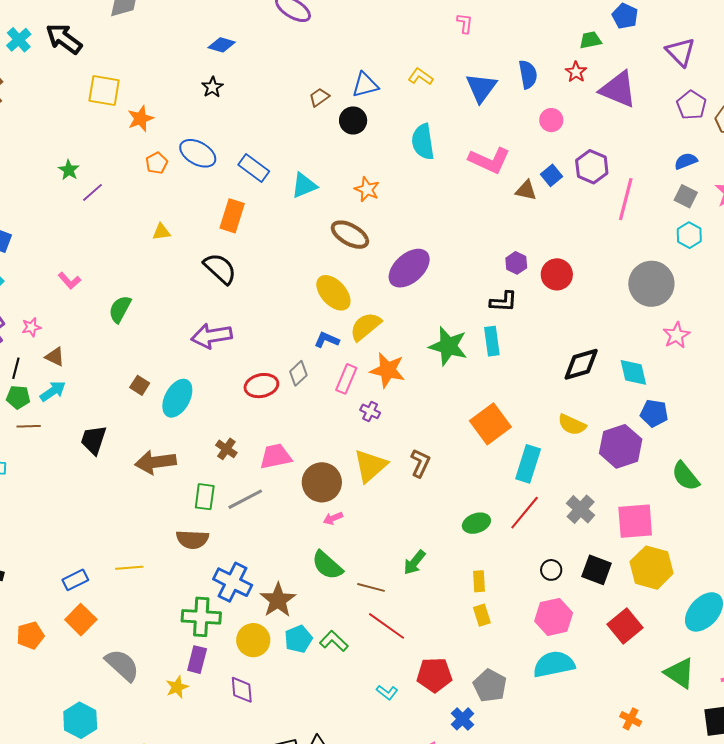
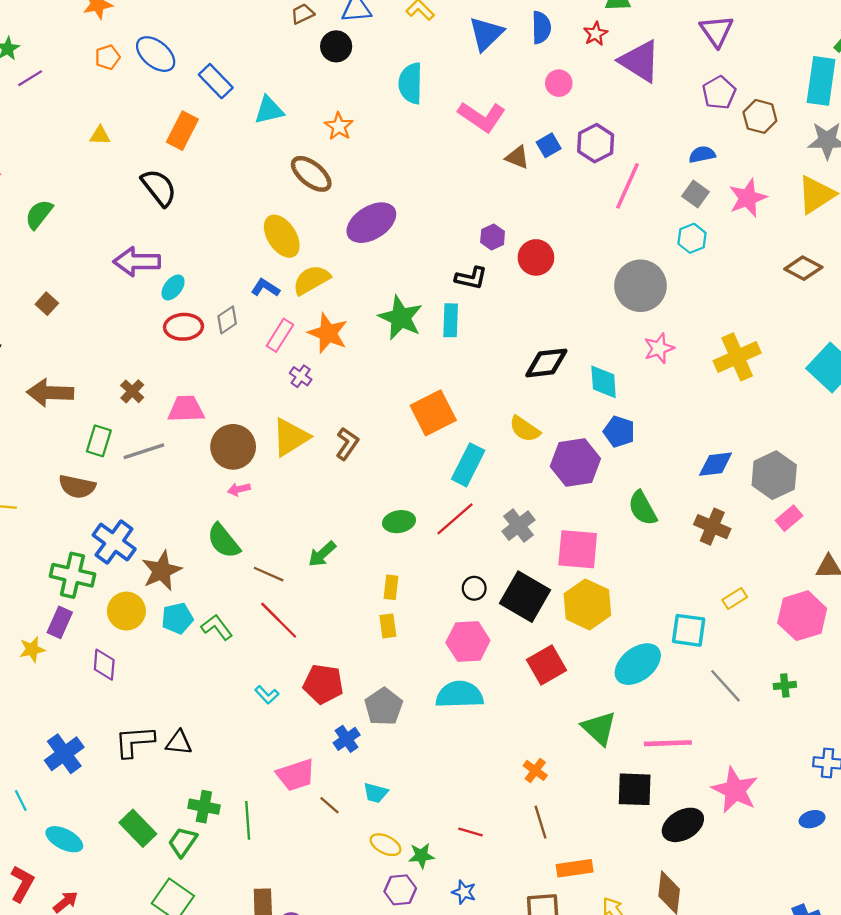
cyan ellipse: (177, 398) -> (173, 287), moved, size x0.6
black square: (596, 570) -> (525, 597), size x1.4

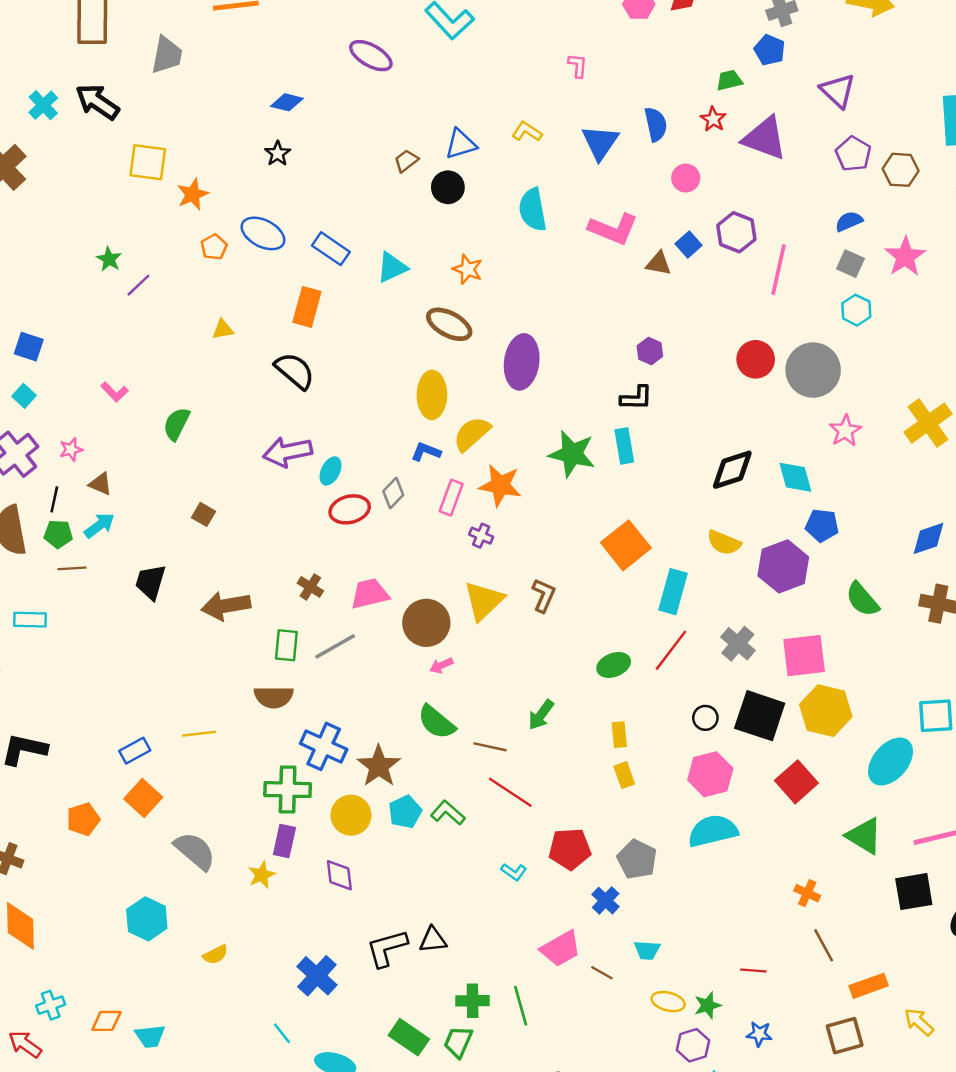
purple ellipse: (371, 223) -> (522, 362), turned -39
yellow ellipse: (282, 236) -> (432, 395), turned 45
red circle: (536, 257) -> (756, 359), moved

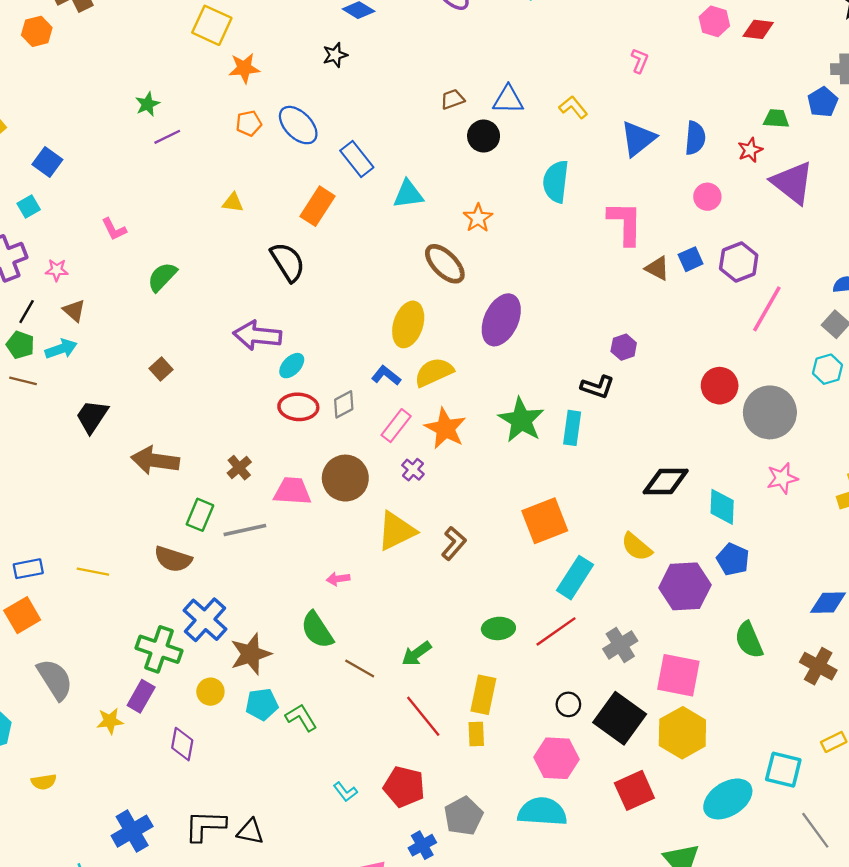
pink L-shape: (613, 229) -> (625, 223), turned -129
brown circle: (426, 623) -> (345, 478), moved
yellow rectangle: (619, 735) -> (483, 695), size x1.5
red line: (510, 792) -> (423, 716), moved
yellow circle: (351, 815) -> (210, 692), size x0.7

